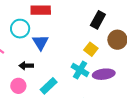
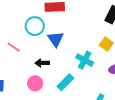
cyan cross: (80, 70) -> (85, 60), moved

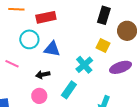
blue triangle: (56, 39) -> (52, 49), turned -36
cyan cross: (85, 60) -> (84, 65), turned 30

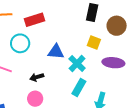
blue triangle: (52, 49) -> (56, 52), moved
purple ellipse: (121, 67) -> (113, 63), turned 30
cyan rectangle: (69, 90) -> (79, 88), moved

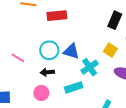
cyan circle: (20, 43) -> (49, 50), moved
cyan rectangle: (79, 88) -> (74, 87), moved, turned 30

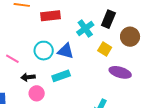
cyan cross: (90, 67) -> (85, 29), moved
black arrow: (47, 72) -> (28, 77), moved
cyan rectangle: (74, 87) -> (61, 76), moved

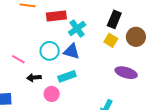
cyan cross: (85, 29) -> (77, 29), moved
yellow square: (105, 49) -> (111, 40), moved
pink circle: (37, 93) -> (52, 94), moved

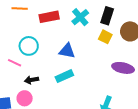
cyan cross: (77, 29) -> (80, 17), moved
cyan circle: (50, 51) -> (29, 46), moved
pink circle: (52, 94) -> (25, 98), moved

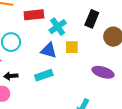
cyan cross: (80, 17) -> (58, 27), moved
yellow square: (105, 37) -> (72, 47), moved, turned -32

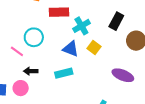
yellow square: (72, 47) -> (94, 48), turned 32

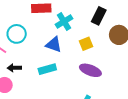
yellow square: (94, 48) -> (86, 44), moved, turned 32
purple ellipse: (123, 75) -> (90, 70), moved

